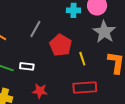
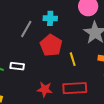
cyan cross: (73, 10) -> (50, 18), moved
red star: (40, 91) -> (45, 89), moved

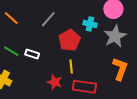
cyan cross: (50, 18) -> (90, 24), moved
yellow line: (73, 59) -> (71, 66), moved

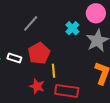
cyan cross: (90, 24) -> (72, 28), turned 32
red pentagon: (69, 40) -> (39, 53), moved

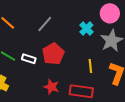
yellow line: (53, 71) -> (90, 66), moved

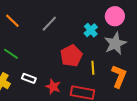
red pentagon: (53, 54) -> (71, 56), moved
white rectangle: (29, 59) -> (29, 78), moved

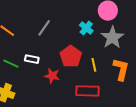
white rectangle: (29, 78) -> (32, 59), moved
red star: (53, 87) -> (52, 76), moved

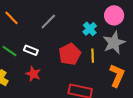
yellow line: (94, 65) -> (93, 56), moved
red star: (52, 76) -> (33, 74), moved

